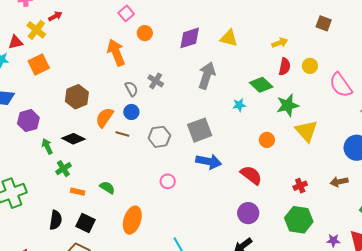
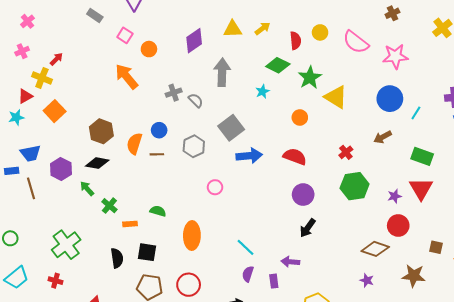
yellow arrow: (280, 43) -> (262, 28), moved
gray cross: (156, 81) -> (174, 93), turned -35
gray semicircle: (131, 89) -> (196, 100), moved
black diamond: (73, 139) -> (97, 163), moved

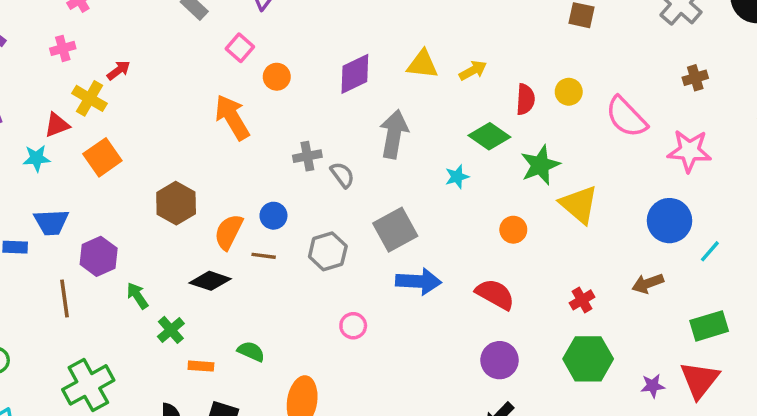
green rectangle: (422, 156) -> (709, 326), turned -45
black diamond: (97, 163) -> (210, 281), moved
brown line: (31, 188) -> (65, 298), moved

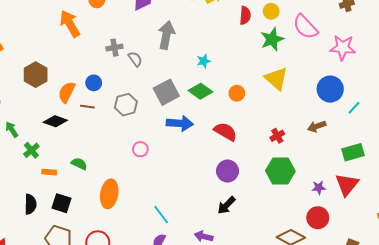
green diamond: (489, 136) -> (201, 91), moved
green star: (540, 165) -> (272, 39), moved

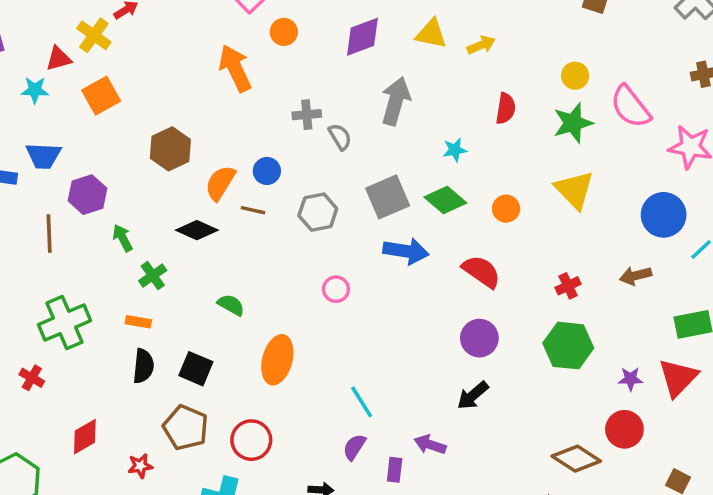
red semicircle: (245, 15) -> (506, 109), moved
orange rectangle: (49, 172) -> (138, 322), moved

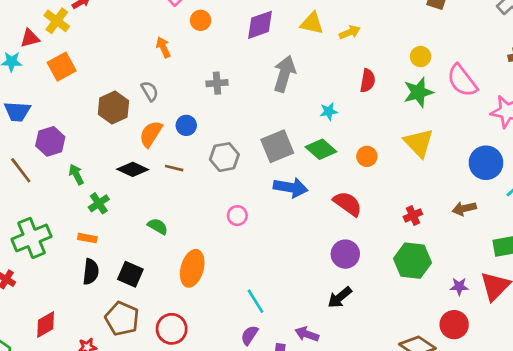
orange arrow: (235, 68) -> (163, 47), size x0.6
gray semicircle: (340, 137) -> (150, 91), moved
brown line: (253, 210) -> (174, 168), moved
brown line: (49, 233) -> (21, 170), turned -36

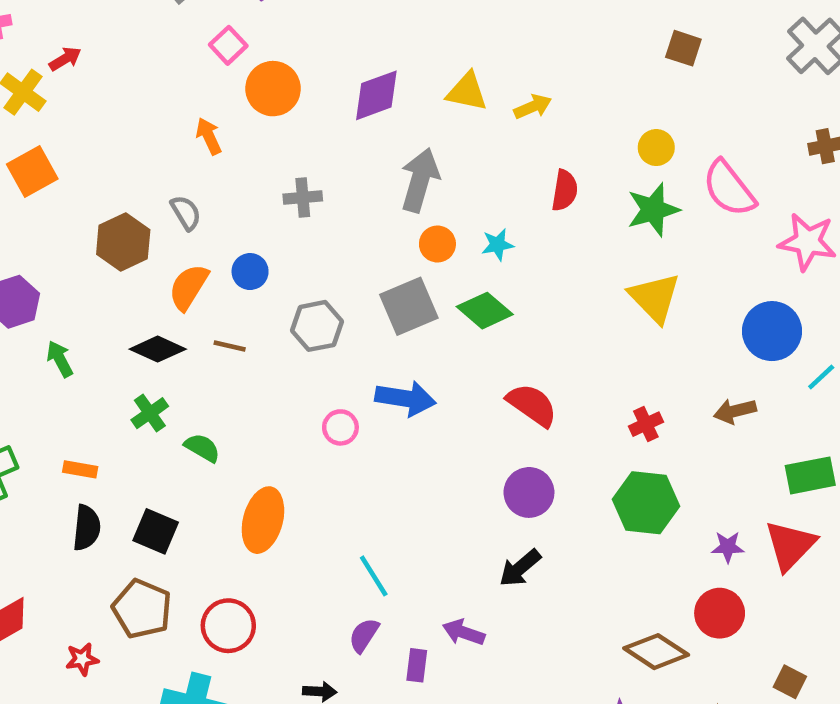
orange circle: (201, 20) -> (273, 89), size x1.5
orange circle: (367, 156) -> (437, 244), moved
blue arrow: (291, 187) -> (405, 398), moved
green cross: (99, 203) -> (150, 413), moved

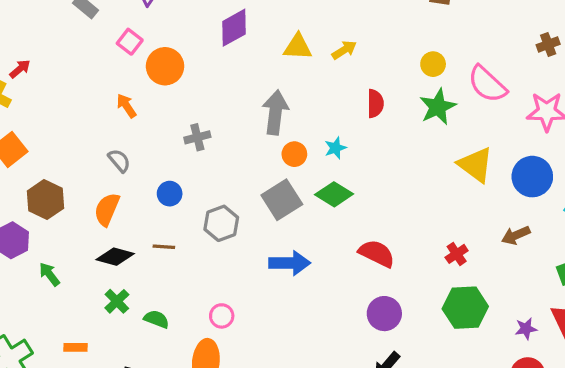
purple diamond: (376, 95) -> (234, 28), moved
brown hexagon: (123, 242) -> (45, 200), moved
orange semicircle: (189, 287) -> (107, 209), moved
yellow triangle: (655, 298) -> (476, 165), moved
pink circle: (340, 427) -> (222, 316), moved

